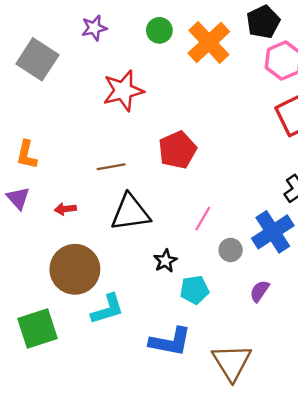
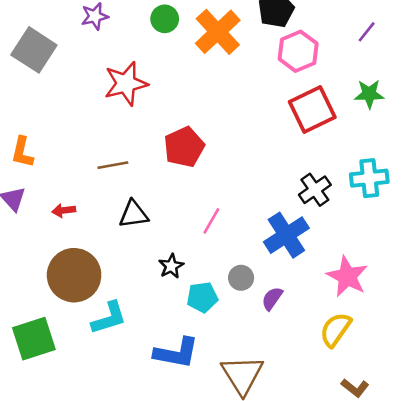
black triangle: (130, 213) -> (134, 214), size x0.7
gray circle: (231, 250) -> (241, 278), moved

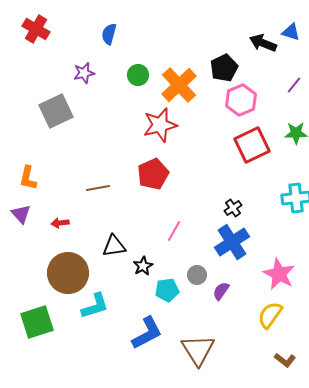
gray square: (34, 50) -> (56, 111), moved, turned 32
red star: (126, 84) -> (160, 125), moved
black cross: (315, 190) -> (233, 208), moved, size x0.7
black triangle: (134, 214) -> (114, 246), moved
blue L-shape: (176, 353) -> (147, 333), turned -39

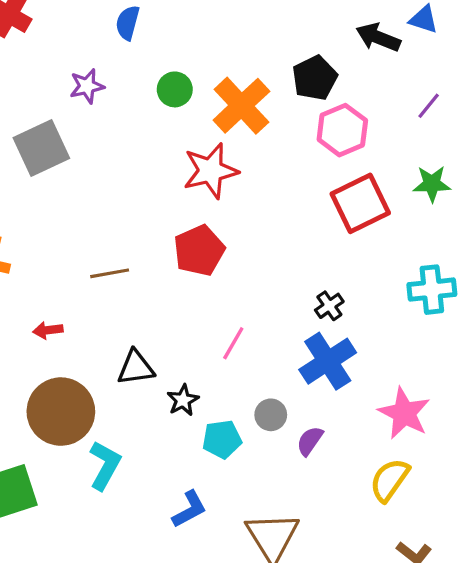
cyan L-shape: (95, 306) -> (105, 465), turned -44
blue L-shape: (147, 333) -> (189, 509), size x0.7

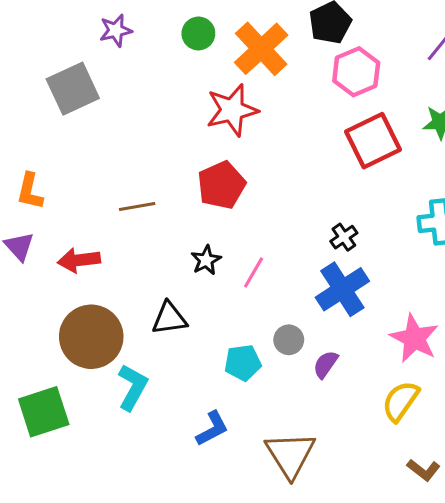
red arrow: (48, 330) -> (79, 260), size x1.5
black triangle: (136, 368) -> (169, 318), moved
black star: (183, 400) -> (206, 260), moved

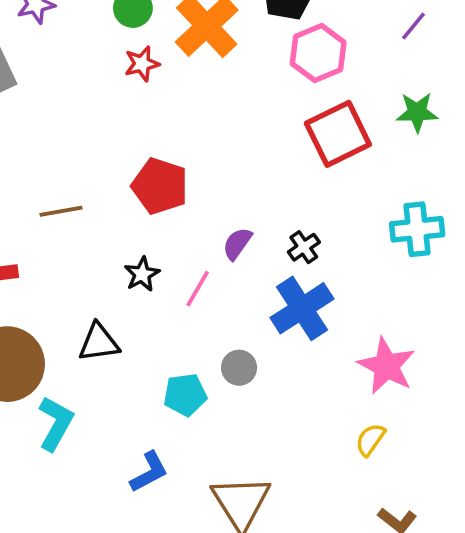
red star: (232, 110) -> (142, 64), moved, size x0.6
red pentagon: (221, 185) -> (160, 186), turned -30
purple semicircle: (326, 364) -> (237, 244), moved
yellow semicircle: (401, 401) -> (370, 440), size x0.7

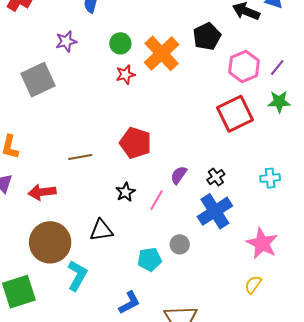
purple line: (413, 26) -> (277, 68), moved
pink hexagon: (318, 53) -> (244, 67), moved
cyan cross: (417, 229) -> (270, 178), moved, size x0.7

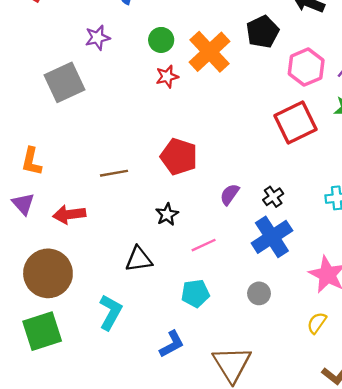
pink line: (157, 200) -> (204, 245), moved, turned 35
brown circle: (50, 242) -> (48, 273), moved
gray circle: (180, 244) -> (259, 293), moved

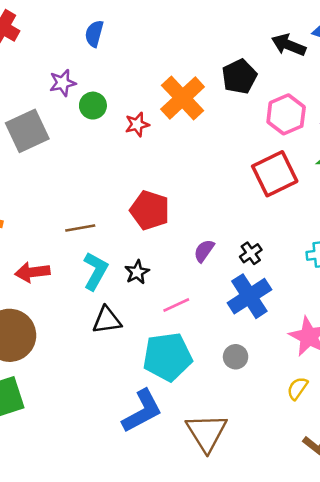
green circle: (161, 40) -> (93, 106), moved
cyan pentagon: (195, 293) -> (167, 357), size x1.6
cyan L-shape: (110, 312) -> (95, 271), moved
blue L-shape: (172, 344) -> (142, 411), size x1.5

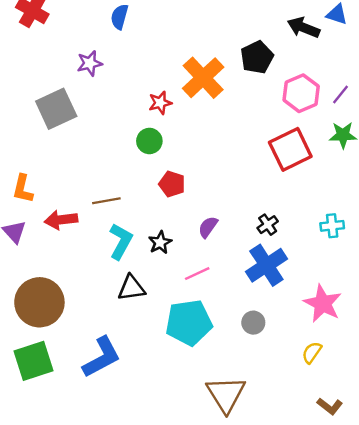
green circle: (93, 106) -> (149, 141), moved
red pentagon: (150, 210) -> (172, 184), size x0.7
purple semicircle: (204, 251) -> (208, 227), moved
red arrow: (32, 272) -> (61, 220), moved
blue L-shape: (142, 411) -> (102, 357), moved

